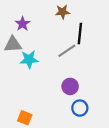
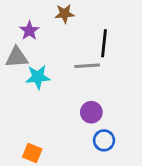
brown star: (63, 12) -> (65, 14), moved
gray line: (67, 51) -> (87, 66), turned 30

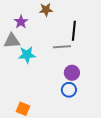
purple circle: (91, 112) -> (72, 73), moved
blue circle: (104, 140) -> (69, 90), moved

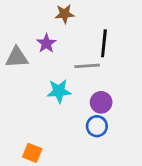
purple star: (21, 22) -> (46, 43), moved
cyan star: (27, 55) -> (59, 91), moved

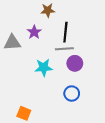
black line: (104, 43) -> (65, 32), moved
purple circle: (101, 102) -> (75, 63), moved

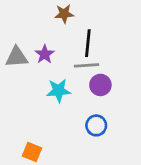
purple star: (34, 32) -> (45, 54), moved

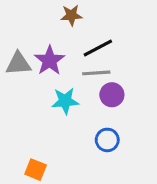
black line: (88, 43) -> (98, 48), turned 56
purple star: (45, 54) -> (50, 60), size x1.4

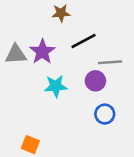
gray line: (96, 73) -> (110, 62), moved
blue circle: (107, 140) -> (105, 114), moved

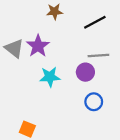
black line: (84, 41) -> (95, 22), moved
gray triangle: (16, 54) -> (14, 48), turned 42

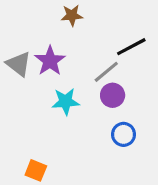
black line: (95, 22) -> (131, 47), moved
gray line: (98, 55) -> (106, 72), moved, turned -36

